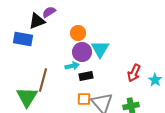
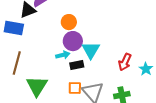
cyan triangle: (100, 49) -> (91, 50), moved
brown line: (43, 80) -> (17, 63), moved
green triangle: (27, 97) -> (37, 86), moved

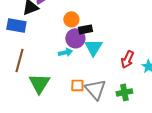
black rectangle: (77, 65) -> (85, 29), moved

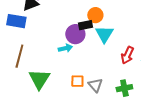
orange circle: (71, 19) -> (95, 15), moved
cyan triangle: (93, 47) -> (104, 34), moved
gray triangle: (95, 89) -> (95, 85), size x0.7

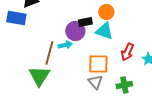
orange circle: (95, 15) -> (106, 12), moved
cyan triangle: (104, 34) -> (104, 31), turned -42
brown line: (19, 56) -> (49, 53), moved
orange square: (77, 81) -> (98, 64), moved, size x1.5

